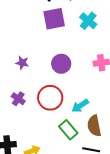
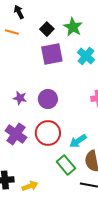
purple circle: (61, 64) -> (48, 99), moved
purple cross: (18, 99) -> (16, 134), size x1.5

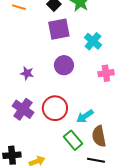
cyan cross: (86, 56) -> (93, 41), moved
purple circle: (48, 99) -> (64, 65), moved

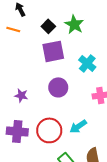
purple cross: (23, 109) -> (17, 131), turned -30
cyan arrow: (85, 116) -> (78, 126), moved

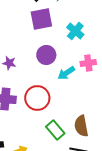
cyan arrow: (78, 126) -> (66, 73), moved

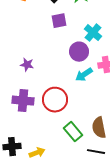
purple square: (41, 19) -> (59, 21), size x0.7
purple circle: (46, 55) -> (79, 52), moved

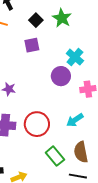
purple square: (59, 21) -> (32, 45), moved
cyan arrow: (84, 75) -> (75, 120), moved

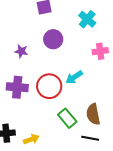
purple circle: (61, 76) -> (53, 39), moved
cyan arrow: (75, 120) -> (74, 77), moved

